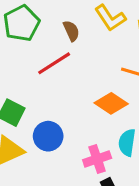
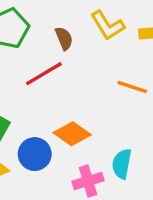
orange diamond: (111, 103) -> (72, 134), moved

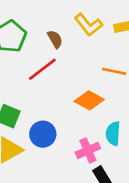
orange diamond: (72, 134) -> (89, 100), moved

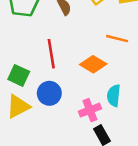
red line: (42, 69) -> (51, 54), moved, turned -64

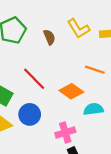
red line: (51, 54) -> (34, 79), turned -40
cyan semicircle: (114, 96) -> (93, 109), moved, turned 72

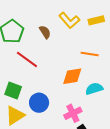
red line: (34, 79) -> (27, 59), moved
orange diamond: (71, 91) -> (72, 76), turned -35

